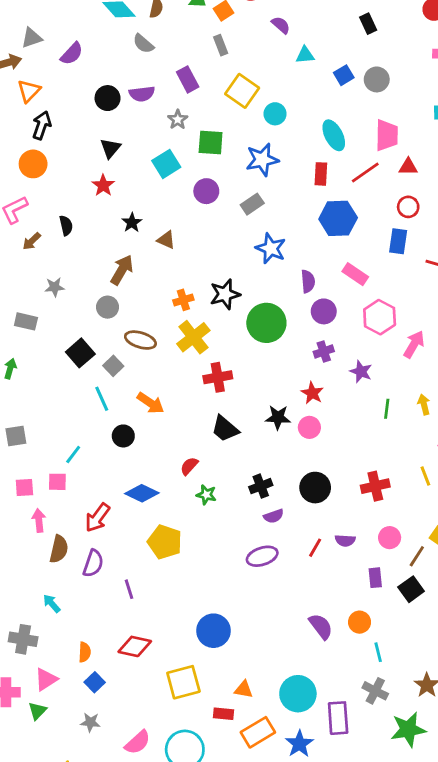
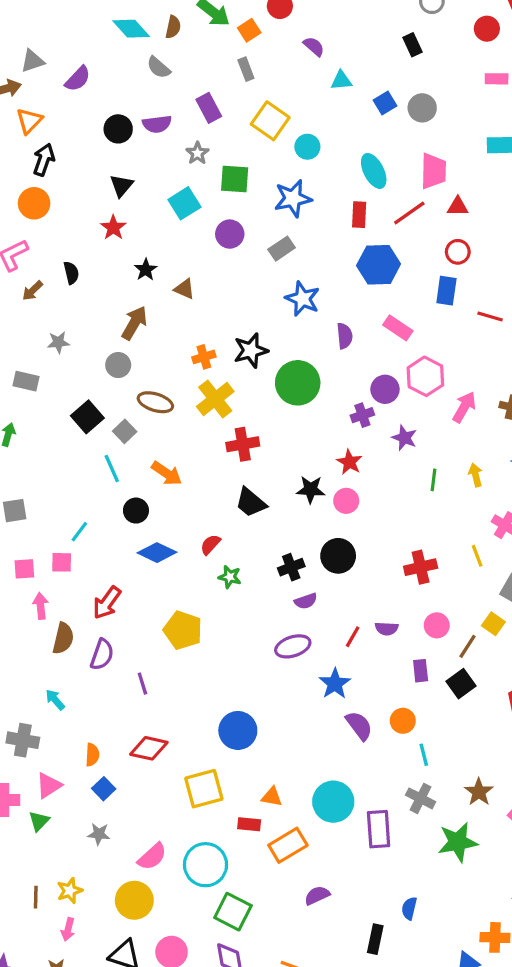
purple circle: (324, 311) -> (385, 389), moved
black circle: (315, 488) -> (338, 556), moved
blue diamond: (142, 493) -> (157, 553), moved
blue star: (299, 744) -> (335, 684), moved

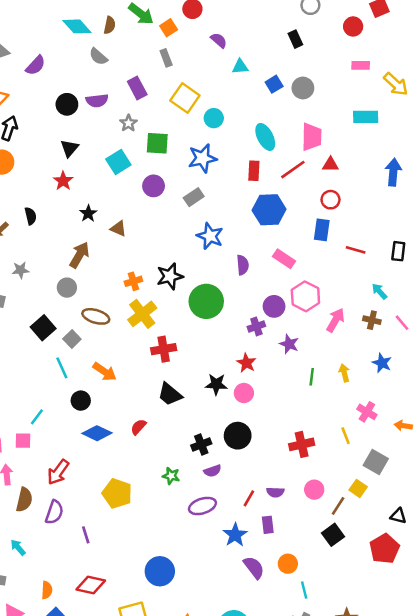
green star: (230, 577) -> (171, 476), moved
purple rectangle: (421, 671) -> (268, 525), moved

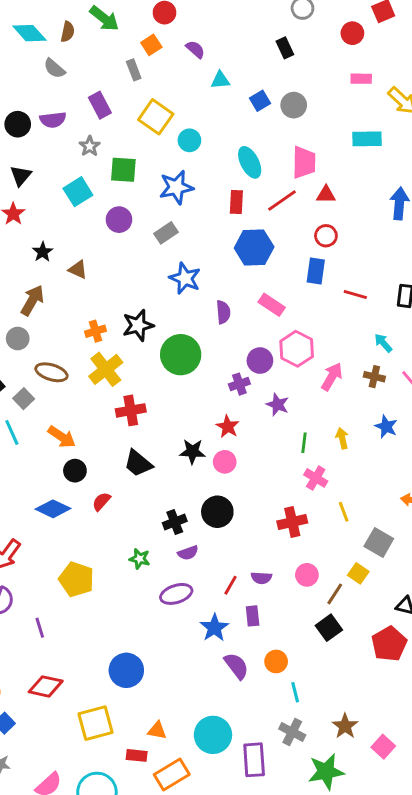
orange square: (169, 28) -> (151, 45), moved
black circle: (81, 401) -> (75, 471), moved
pink cross: (367, 412) -> (316, 478), moved

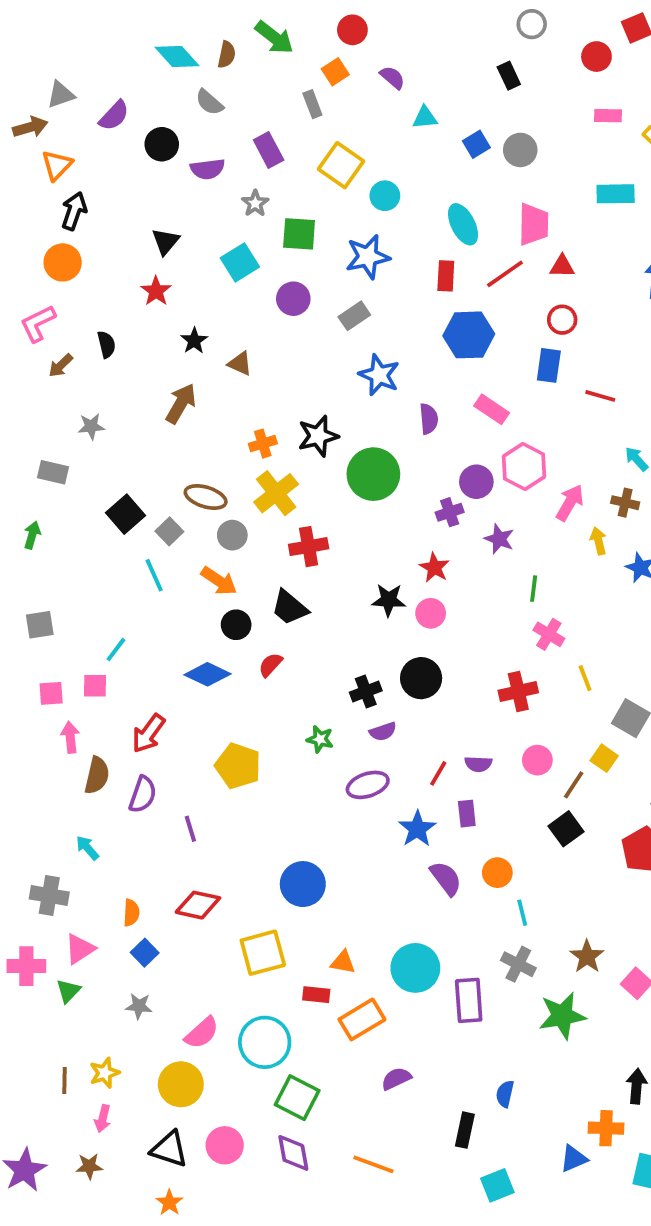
black circle: (18, 124) -> (162, 144), moved
gray circle: (18, 339) -> (232, 535), moved
yellow arrow: (342, 438) -> (598, 541), moved
black trapezoid: (138, 463) -> (289, 608), moved

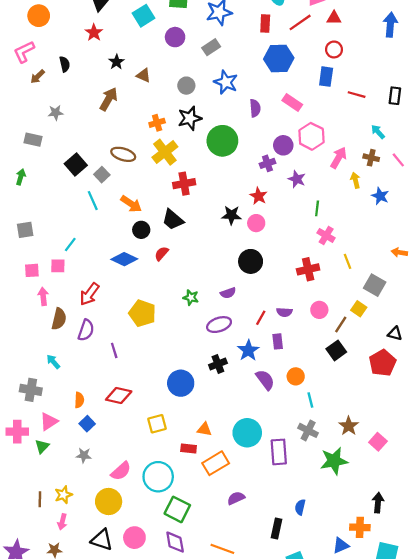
gray circle: (232, 535) -> (186, 86), moved
black cross: (366, 691) -> (218, 364), moved
yellow square: (263, 953) -> (157, 424), size x0.7

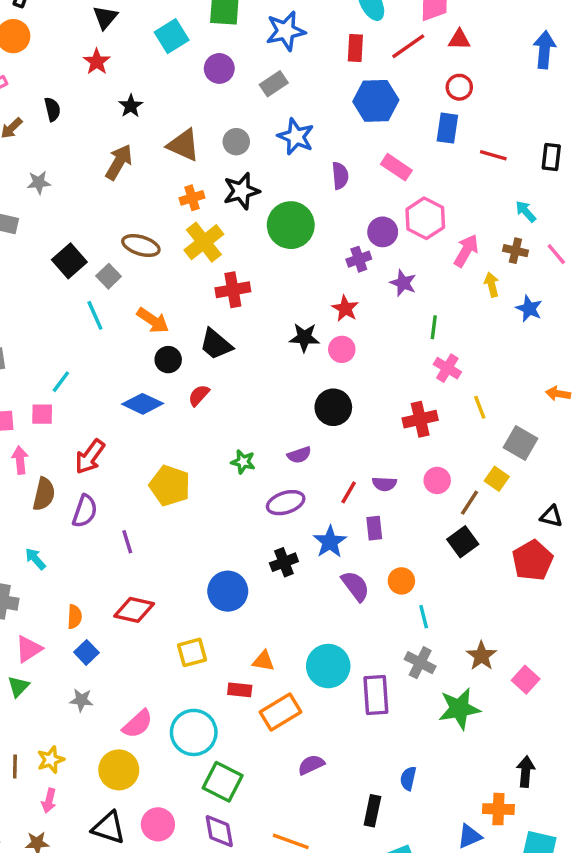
brown triangle: (143, 75) -> (183, 145), moved, size x1.5

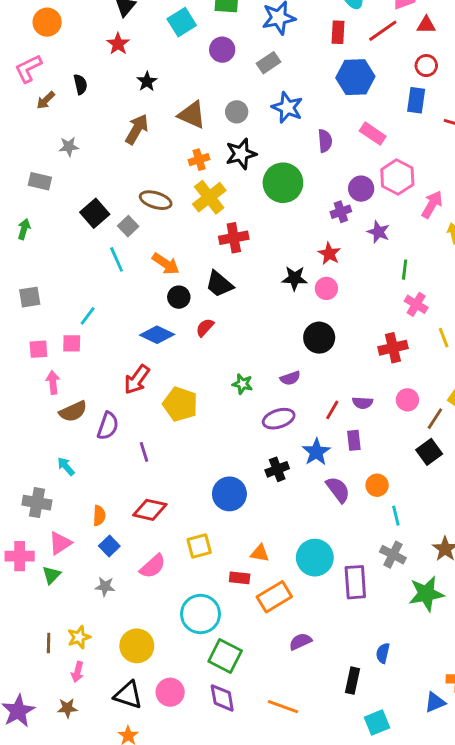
red arrow: (90, 457) -> (137, 380), moved
brown semicircle: (44, 494) -> (73, 411), turned 52
pink semicircle: (138, 724) -> (153, 566), moved

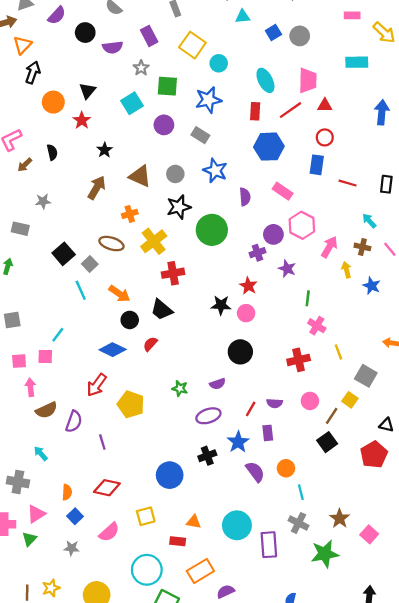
orange circle: (47, 22) -> (53, 102), moved
gray rectangle: (269, 63) -> (200, 135), turned 66
orange cross: (199, 160) -> (130, 214), moved
orange rectangle: (274, 597) -> (200, 571), moved

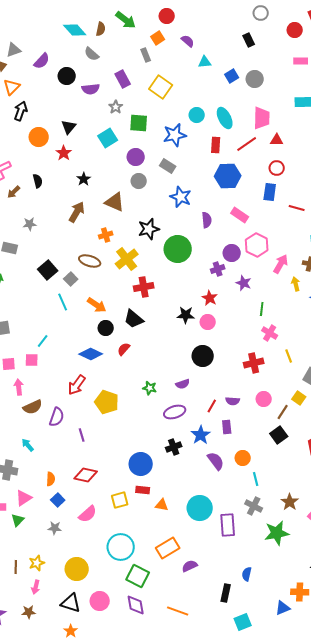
cyan circle: (219, 63) -> (197, 115), moved
gray circle: (175, 174) -> (139, 181), moved
red rectangle: (178, 541) -> (143, 490), moved

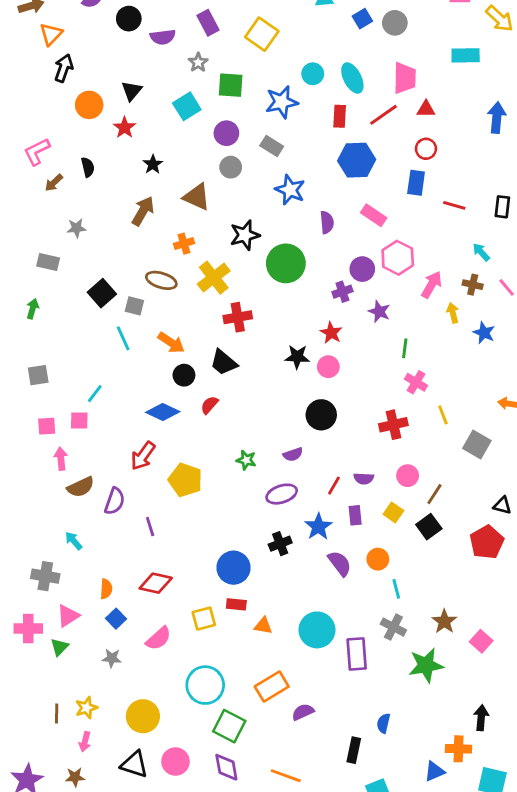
gray square: (71, 279) -> (134, 306), turned -32
yellow square: (299, 398) -> (393, 512), moved

